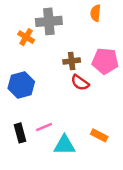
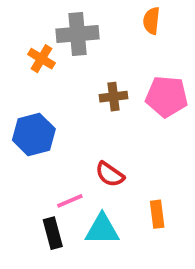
red semicircle: (80, 83) -> (110, 174), moved
black rectangle: (20, 133) -> (53, 233), moved
orange rectangle: (99, 135) -> (157, 214), turned 56

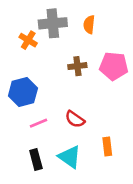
orange semicircle: (151, 21) -> (89, 25), moved
pink line: (70, 201) -> (39, 123), moved
cyan triangle: (102, 229) -> (70, 157), turned 35

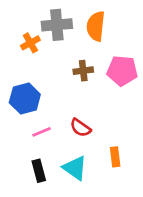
orange semicircle: (89, 25) -> (96, 26), size x1.5
orange cross: (28, 40) -> (30, 43), turned 30

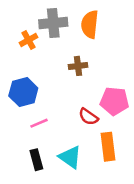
pink pentagon: (122, 71) -> (114, 101), moved
red semicircle: (80, 128) -> (88, 117), moved
orange rectangle: (115, 157) -> (108, 147), size x1.5

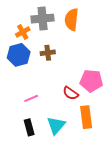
brown cross: (78, 66) -> (48, 53), moved
blue hexagon: (23, 92) -> (19, 55), moved
cyan triangle: (70, 157) -> (56, 125), turned 36

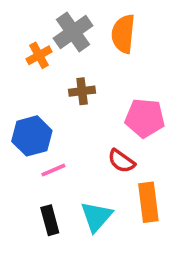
gray cross: (43, 19) -> (73, 32), turned -30
blue hexagon: (19, 55) -> (32, 136), moved
pink pentagon: (91, 81) -> (145, 118), moved

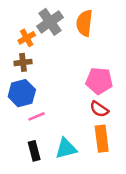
brown cross: (82, 91) -> (23, 62), moved
red semicircle: (121, 161) -> (99, 109), moved
cyan triangle: (96, 217) -> (66, 148), turned 35

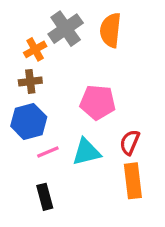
pink pentagon: (99, 81) -> (98, 102), moved
red semicircle: (99, 109) -> (130, 142), turned 78
cyan triangle: (66, 148) -> (86, 152), moved

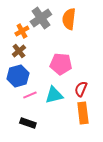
brown cross: (30, 81) -> (19, 51), turned -32
black rectangle: (45, 197) -> (28, 123), turned -56

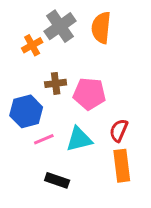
brown cross: (19, 51) -> (56, 83), moved, turned 32
black rectangle: (28, 123) -> (57, 180), moved

